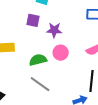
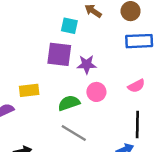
purple square: (33, 20) -> (59, 54), size x1.5

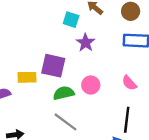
purple square: (59, 54) -> (53, 66), moved
purple star: (87, 64) -> (86, 43), moved, turned 30
pink semicircle: (136, 86) -> (129, 83), turned 70

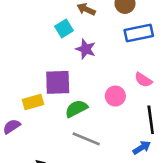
cyan square: (71, 20) -> (64, 29), turned -35
pink circle: (91, 85) -> (115, 96), moved

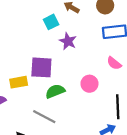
pink semicircle: (143, 80) -> (114, 63), moved
gray line: (86, 139) -> (44, 117), moved

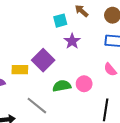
purple square: (41, 67) -> (43, 60), turned 30
green semicircle: (55, 91) -> (62, 86), moved

